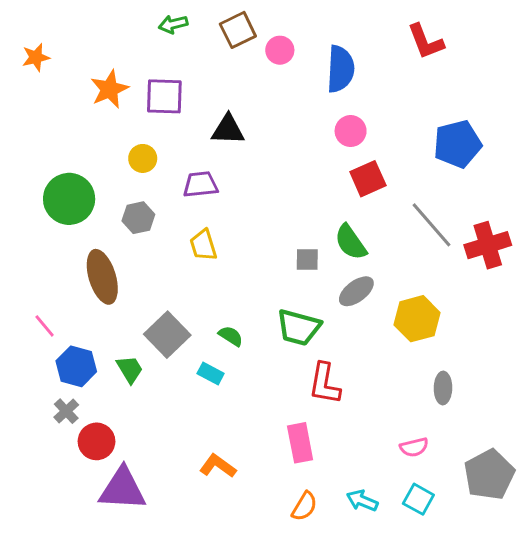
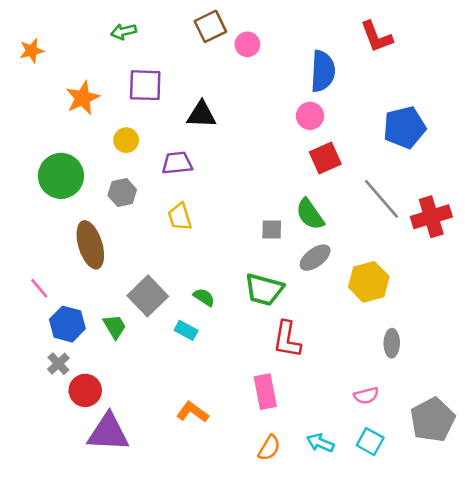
green arrow: (173, 24) -> (124, 32), moved
blue semicircle: (340, 69) -> (323, 71), moved
orange star: (109, 89) -> (83, 98), moved

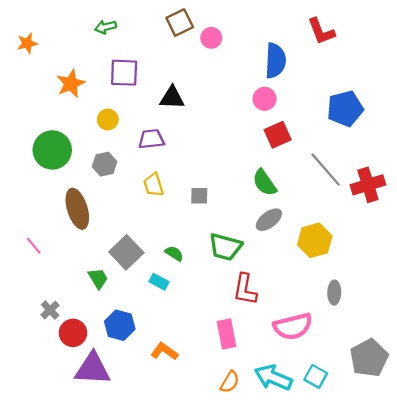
gray square: (272, 230) -> (199, 196), moved
blue hexagon: (67, 324) -> (120, 325), moved
pink semicircle: (366, 396) -> (293, 326), moved, size x1.8
cyan arrow: (320, 443) -> (273, 378), size x1.6

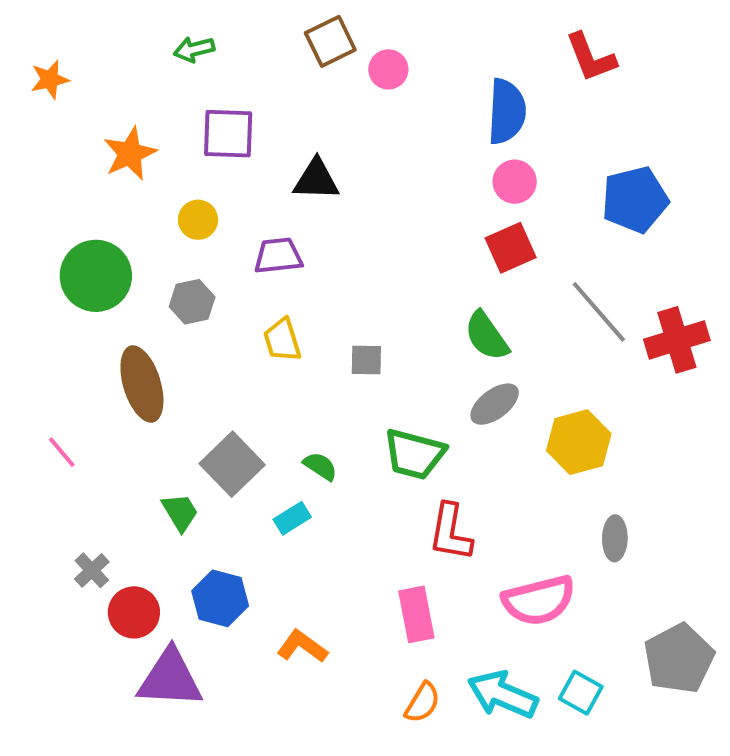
pink circle: (265, 99) -> (515, 182), moved
cyan rectangle: (159, 282) -> (292, 518), turned -60

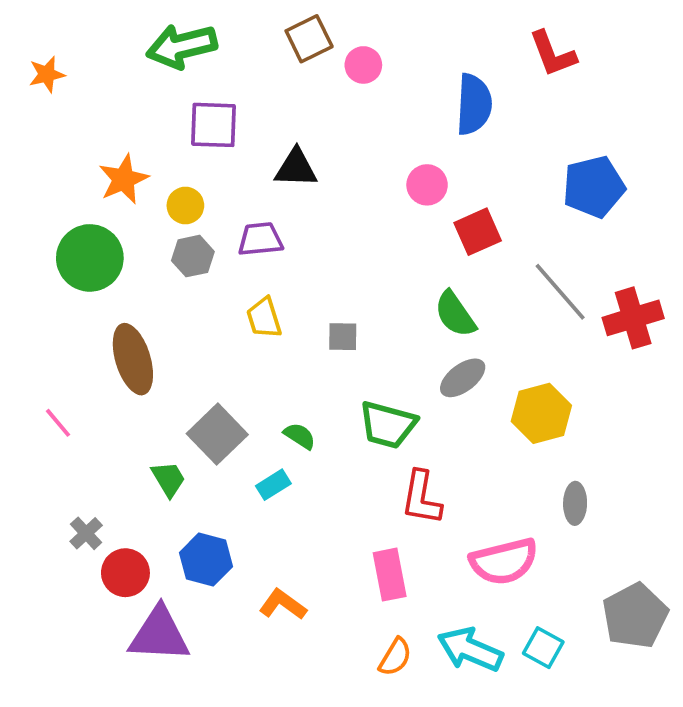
green arrow: (194, 49) -> (182, 46), size x1.8
orange star: (130, 154) -> (124, 179), moved
pink circle: (515, 182) -> (427, 185), moved
gray hexagon: (192, 302) -> (193, 256), moved

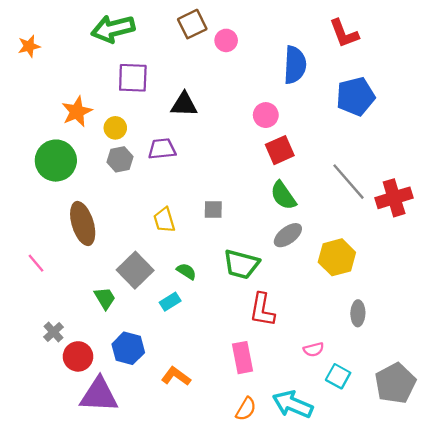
blue pentagon: (594, 187) -> (356, 96), moved
red square: (478, 232) -> (280, 150), moved
yellow trapezoid: (264, 318) -> (164, 220), moved
pink semicircle: (504, 561) -> (314, 349), size x0.5
cyan square: (543, 648) -> (338, 376), moved

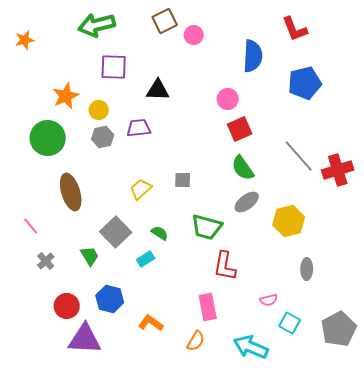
yellow trapezoid: (164, 220) -> (141, 189), turned 65
gray cross: (54, 332) -> (46, 261), moved
orange semicircle: (246, 409) -> (196, 341), moved

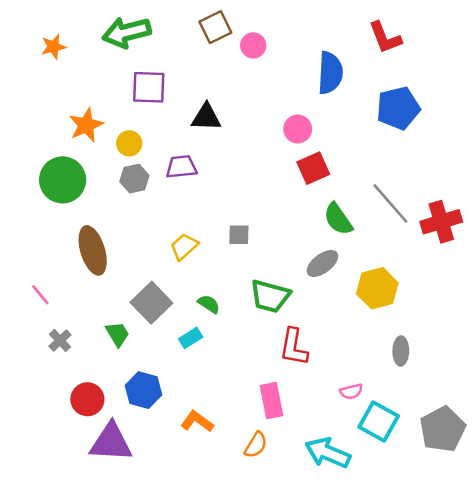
orange star: (25, 40) -> (53, 47), moved
green semicircle: (243, 168) -> (338, 219), moved
cyan square: (290, 323) -> (379, 421), size x1.4

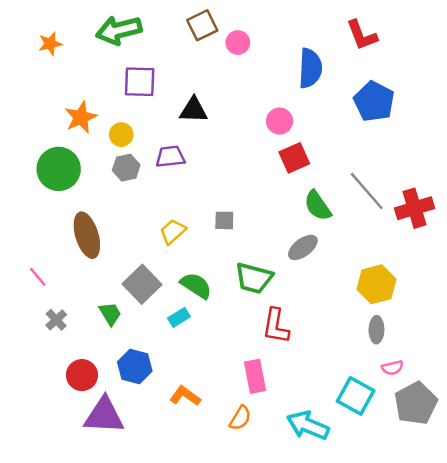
blue pentagon: (398, 108) -> (374, 101), turned -30
yellow hexagon: (377, 288) -> (376, 284), moved
green semicircle: (209, 304) -> (196, 285), size x1.5
pink semicircle: (351, 391) -> (392, 368), moved

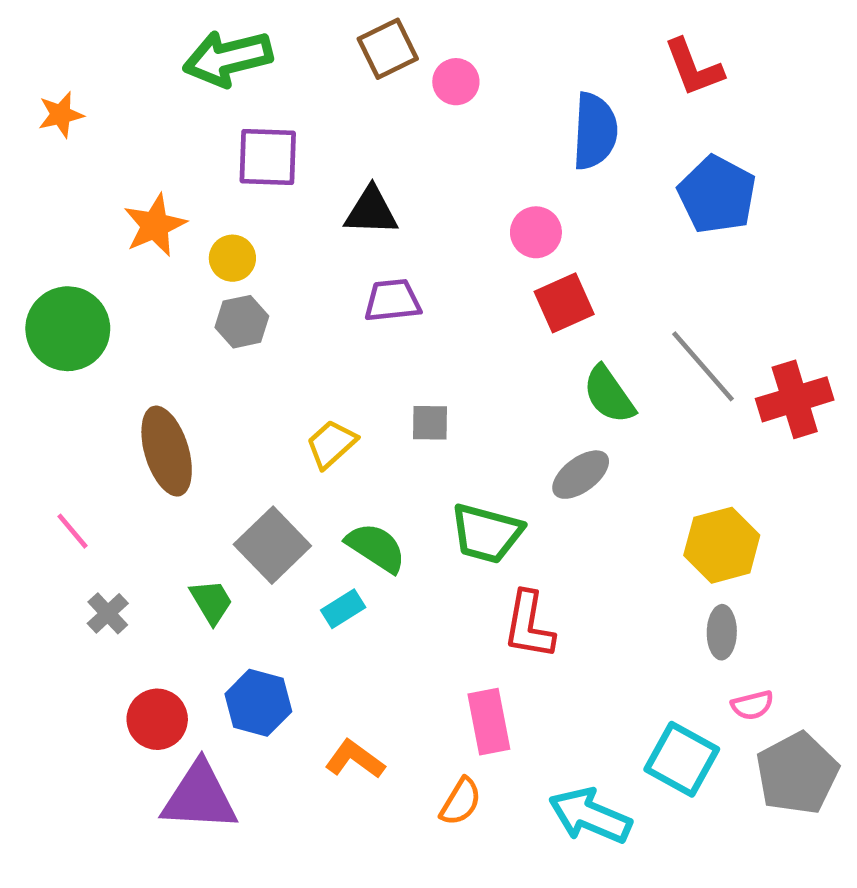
orange star: (50, 44) -> (61, 115), moved
purple trapezoid: (170, 157) -> (392, 300), moved
green circle: (59, 169) -> (68, 329), moved

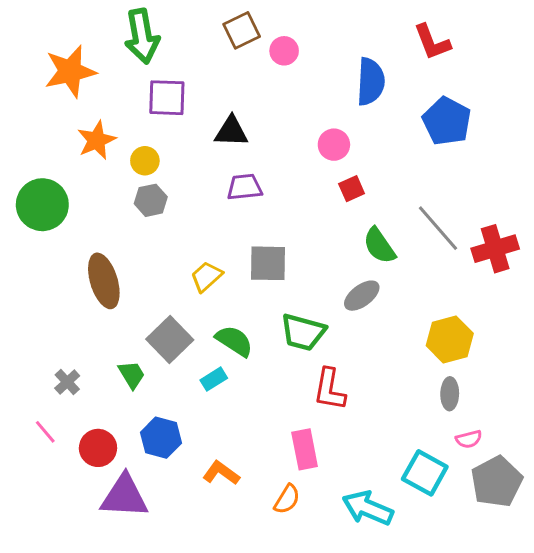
green arrow: (228, 58) -> (142, 36), turned -86
orange star: (61, 115) -> (70, 71), moved, size x1.8
red square: (564, 303) -> (352, 189), size x0.7
gray square: (430, 423) -> (268, 263), size x1.6
pink line: (72, 531) -> (45, 432), moved

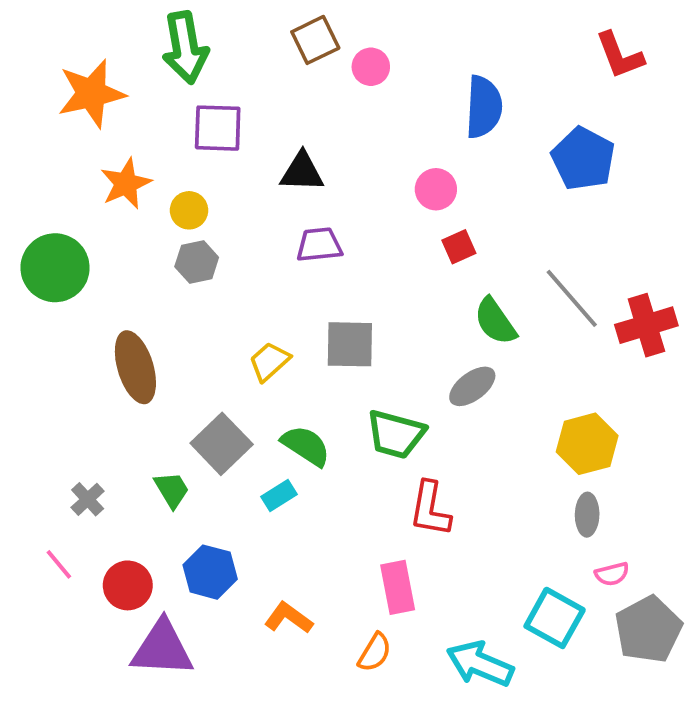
red L-shape: (432, 42) -> (620, 55), moved

